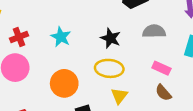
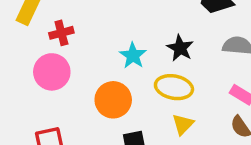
cyan star: (61, 37) -> (133, 56), moved

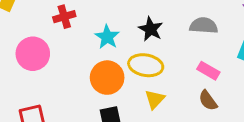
red cross: (61, 33) -> (64, 17), moved
orange circle: (113, 100) -> (107, 78), moved

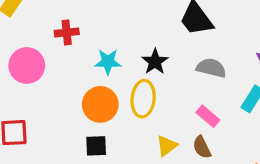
cyan star: (107, 37) -> (108, 62), turned 30
yellow ellipse: (146, 65) -> (143, 99), turned 76
yellow triangle: (155, 99) -> (167, 146), moved

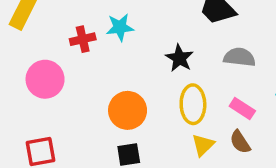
cyan star: (108, 62) -> (120, 27), moved
yellow ellipse: (143, 99) -> (193, 104), moved

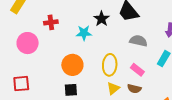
cyan star: (120, 27) -> (84, 33), moved
black star: (179, 58) -> (102, 19), moved
brown semicircle: (240, 142) -> (134, 89), turned -48

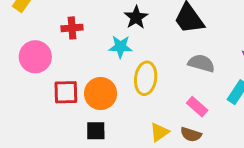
black star: (102, 19) -> (136, 17), moved
yellow ellipse: (110, 65) -> (146, 78), moved
red square: (21, 84) -> (66, 92), moved

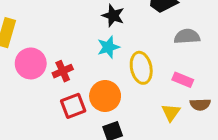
red cross: (72, 28) -> (63, 71), moved
pink circle: (35, 57) -> (31, 63), moved
pink rectangle: (197, 107) -> (183, 80), moved

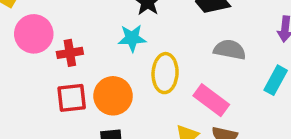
pink rectangle: (183, 80) -> (211, 100), size x1.4

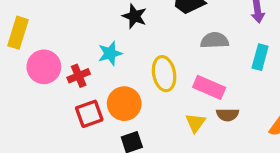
cyan star: (132, 38) -> (110, 53), moved

